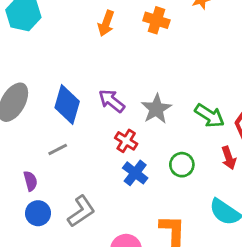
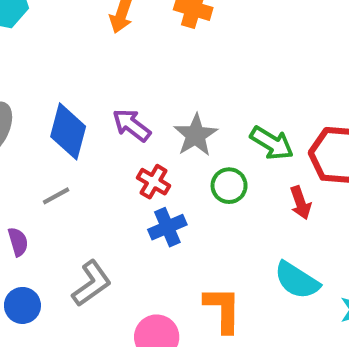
green circle: (182, 165) -> (229, 186), moved
blue cross: (135, 173) -> (167, 227), turned 30
blue circle: (38, 213) -> (22, 305), moved

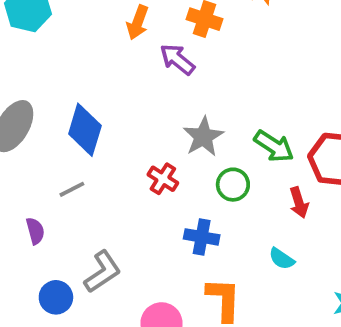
purple arrow: (132, 125) -> (177, 59), moved
blue cross: (167, 227) -> (202, 237), moved, turned 32
cyan semicircle: (297, 280) -> (282, 259), moved, size x0.6
blue circle: (22, 305) -> (56, 297), moved

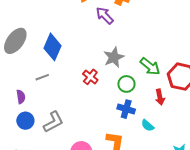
blue cross: (202, 237) -> (126, 109), moved
blue circle: (56, 297) -> (25, 121), moved

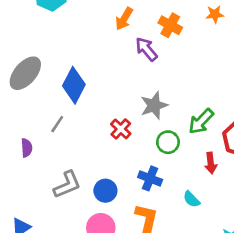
green arrow: (150, 66) -> (201, 121), turned 90
gray line: (42, 77) -> (57, 124), turned -40
blue cross: (126, 109) -> (150, 178), moved
blue circle: (25, 121) -> (105, 191), moved

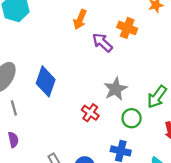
orange cross: (170, 25) -> (127, 28), moved
gray line: (57, 124) -> (14, 108), moved, turned -42

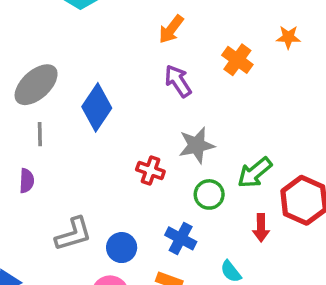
purple arrow: (102, 43) -> (178, 81), moved
red cross: (90, 113) -> (150, 171), turned -30

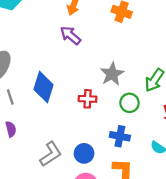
purple arrow: (178, 81) -> (70, 35), moved
blue diamond: (97, 107) -> (44, 87), moved

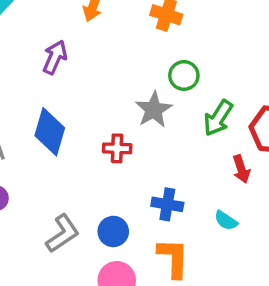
purple arrow: (70, 35) -> (55, 57), moved, turned 75
green circle: (129, 103) -> (184, 75), moved

